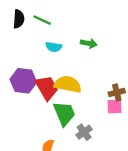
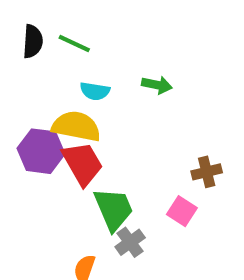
yellow semicircle: (68, 84) -> (76, 126), moved
pink square: (114, 106) -> (182, 211), moved, turned 35
gray cross: (84, 132) -> (130, 242), moved

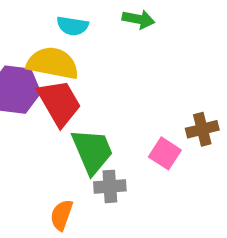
brown cross: (207, 172) -> (202, 129), moved
gray cross: (130, 242) -> (110, 186), turned 32

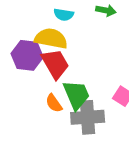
gray cross: (110, 186) -> (88, 117), size x1.6
orange semicircle: (61, 215) -> (54, 103), moved, turned -54

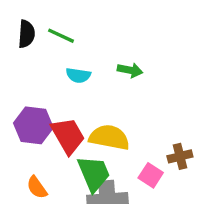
yellow semicircle: (51, 39) -> (109, 137), moved
orange semicircle: (54, 103) -> (37, 187), moved

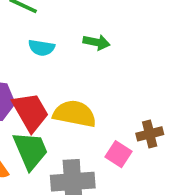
green trapezoid: (94, 174) -> (31, 150), moved

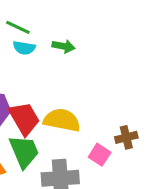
green arrow: (97, 42) -> (63, 46), moved
cyan semicircle: (42, 48) -> (24, 48), moved

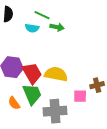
green line: (18, 27) -> (42, 15), moved
pink square: (100, 155) -> (80, 96), turned -32

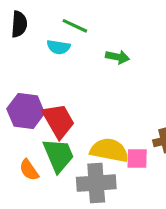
green arrow: (57, 27) -> (117, 57), moved
yellow semicircle: (56, 74) -> (109, 150), moved

